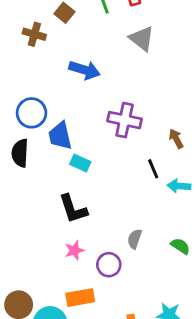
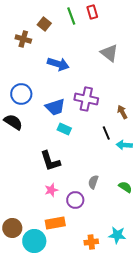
gray triangle: (142, 38) -> (109, 53), moved
blue trapezoid: (60, 136) -> (55, 107), moved, turned -95
black semicircle: (20, 153) -> (13, 122), turned 120
cyan rectangle: (80, 163) -> (64, 129), moved

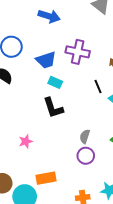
black L-shape: (50, 161) -> (53, 108), moved
pink star: (51, 190) -> (26, 141), moved
purple circle: (75, 200) -> (86, 156), moved

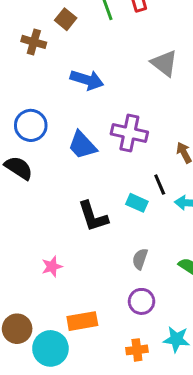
blue trapezoid: (46, 60) -> (82, 145), turned 65
cyan rectangle: (55, 82) -> (137, 203), moved
purple circle: (86, 156) -> (142, 301), moved

